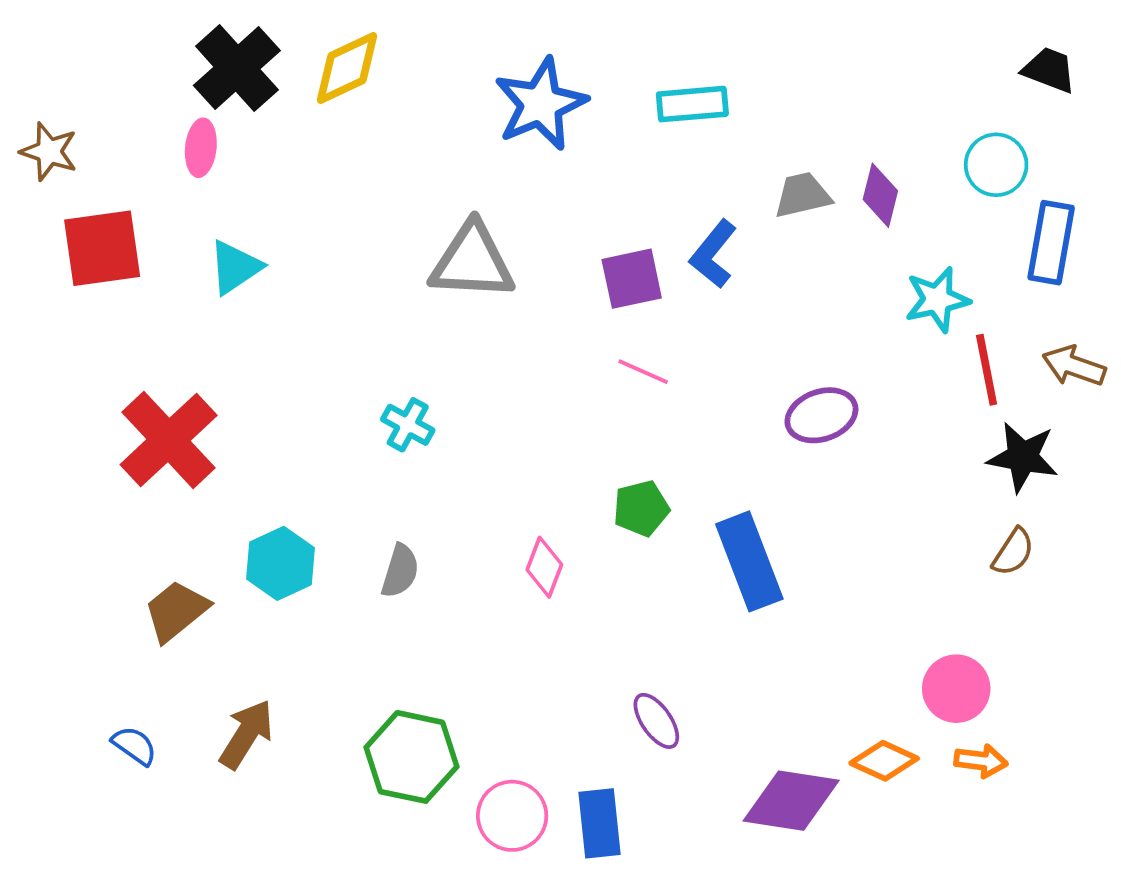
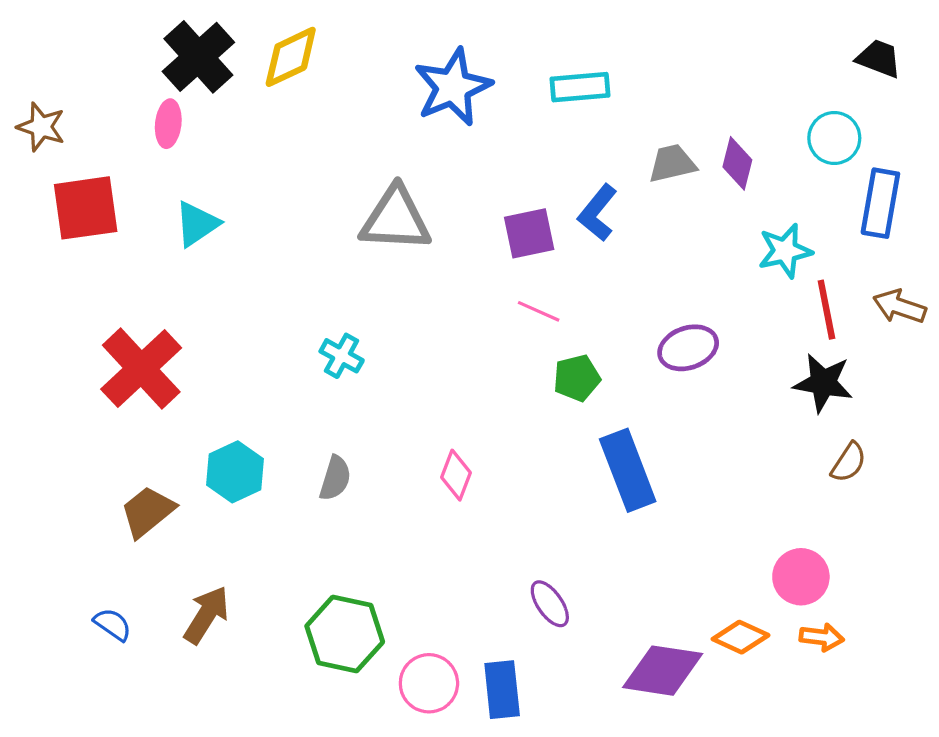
black star: (1023, 457) -> (823, 383), moved
green pentagon: (641, 508) -> (577, 378), moved

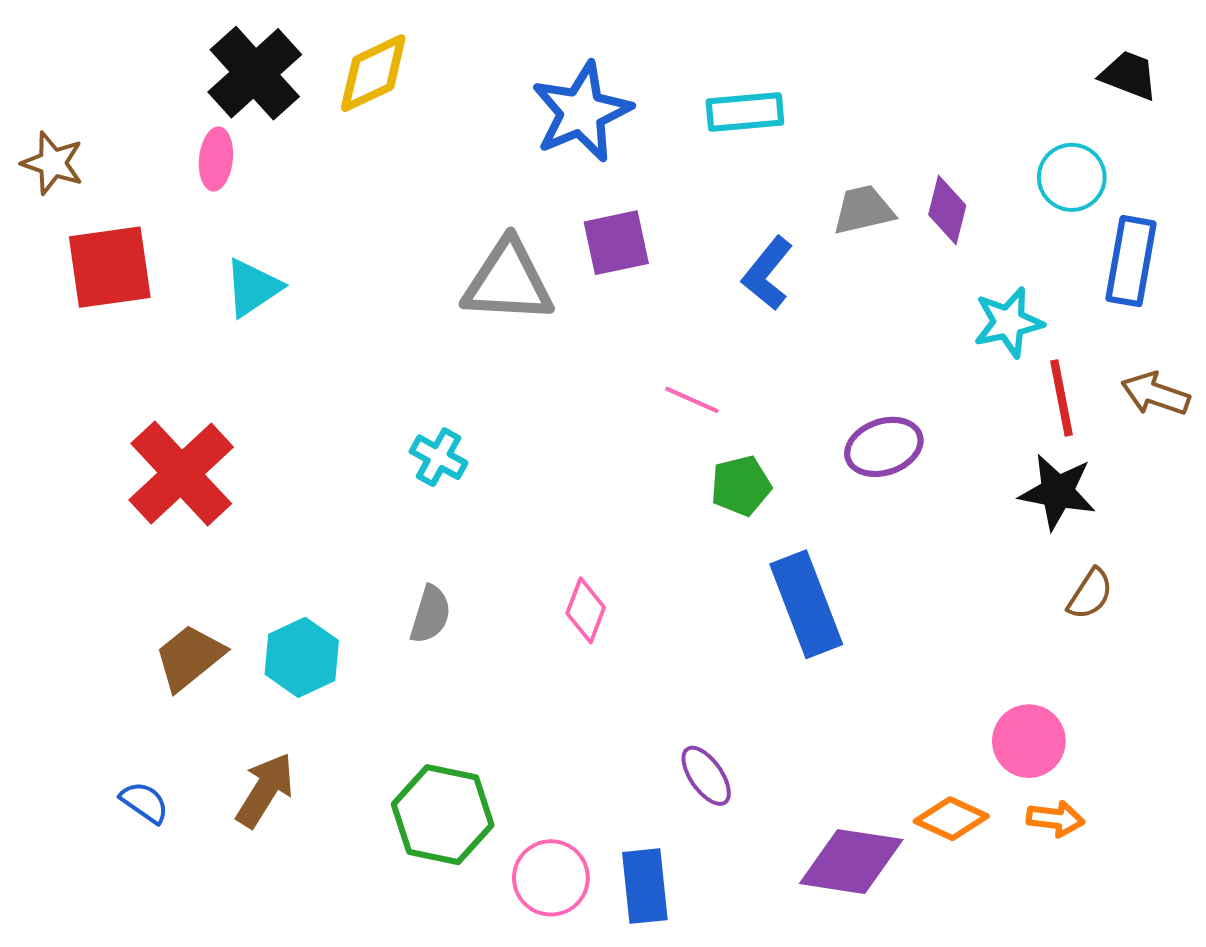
purple square: (529, 233) -> (616, 243), moved
cyan hexagon: (235, 472) -> (302, 657), moved

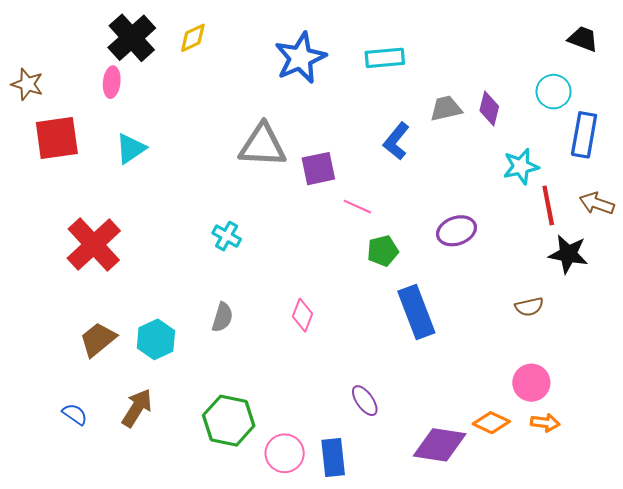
yellow diamond: (373, 73) -> (193, 38), size x0.7
purple square: (616, 243) -> (318, 169), moved
black star: (1057, 492) -> (568, 254), moved
brown semicircle: (1090, 594) -> (529, 307), moved, turned 44

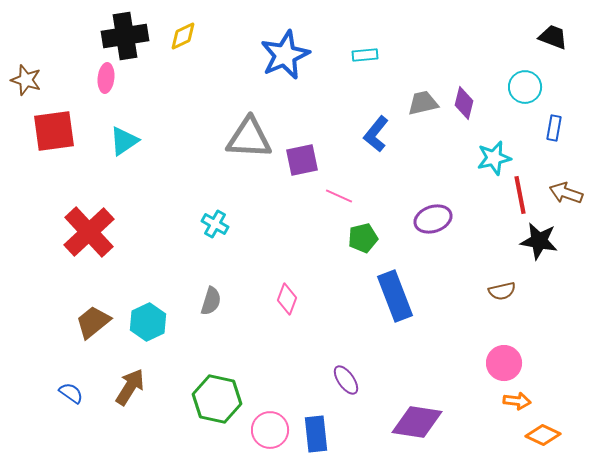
black cross: (132, 38) -> (125, 36), turned 33
cyan rectangle: (385, 58) -> (365, 55), size x0.7
blue rectangle: (584, 135) -> (554, 128), size x0.6
orange diamond: (491, 423) -> (543, 435), moved

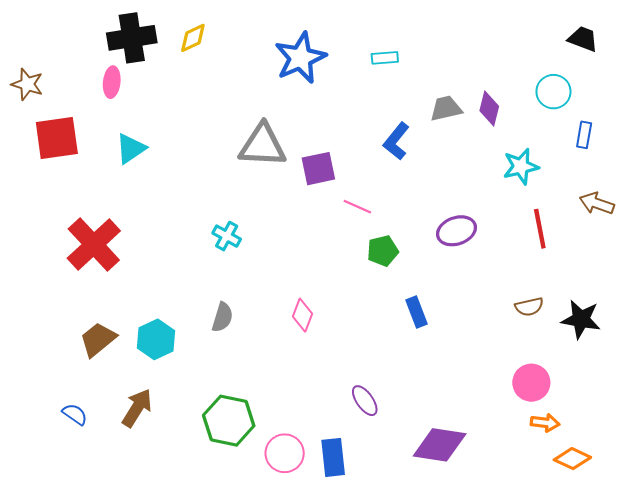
red line: (520, 195) -> (540, 229), moved
black star: (539, 241) -> (581, 319), moved
blue rectangle: (395, 296) -> (416, 312), size x0.6

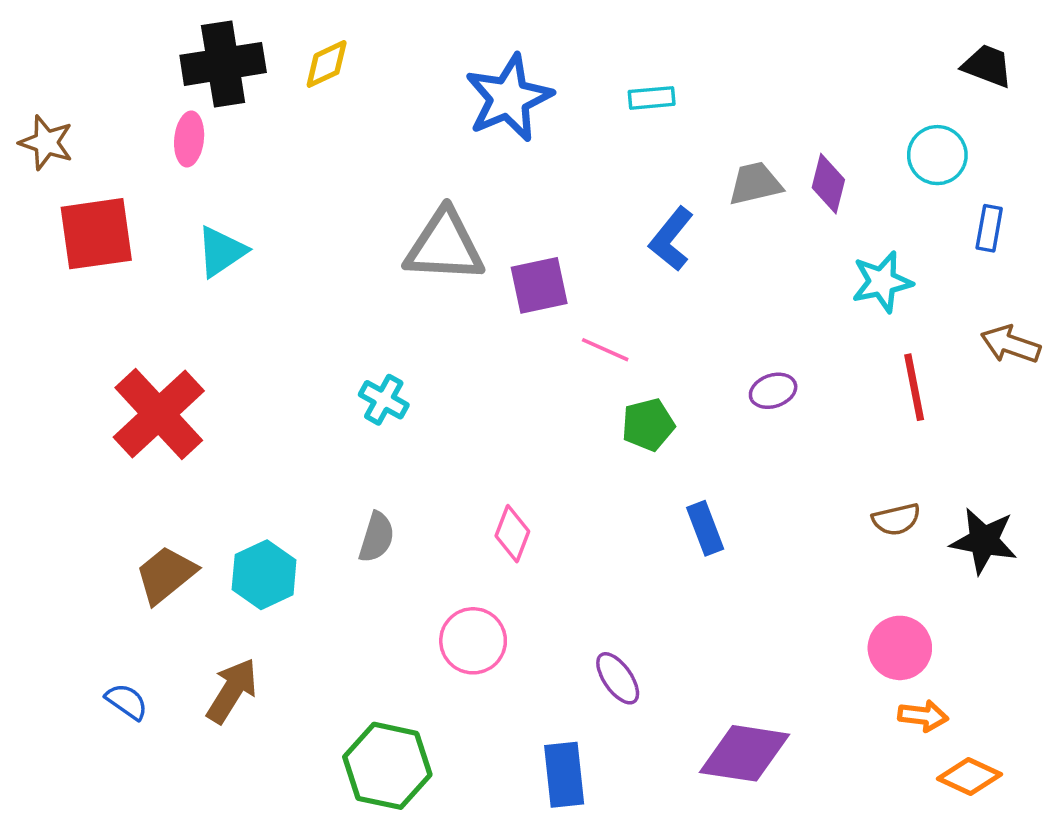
purple ellipse: (456, 231) -> (773, 391), size x0.7
green hexagon: (229, 421) -> (387, 766), moved
pink circle: (285, 453) -> (473, 641), moved

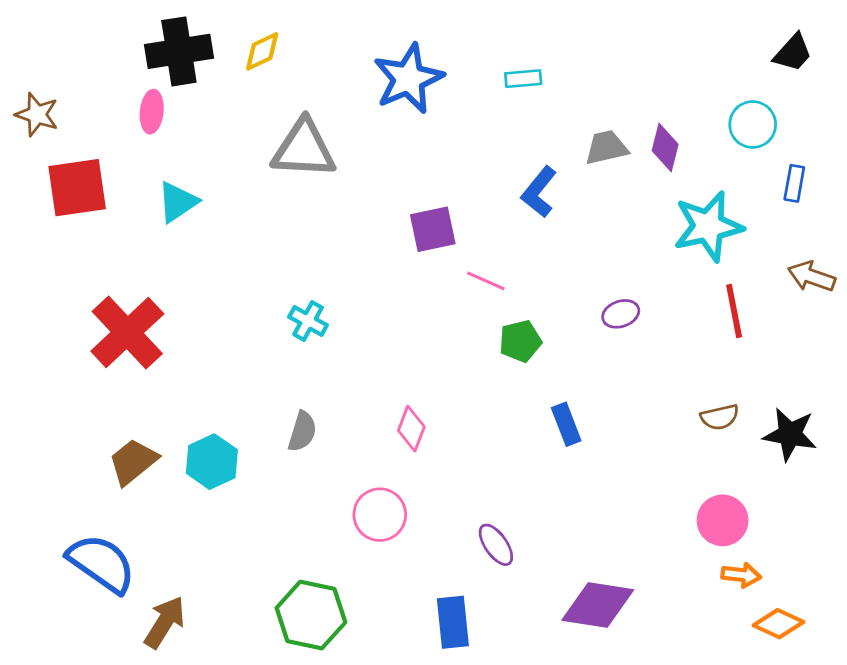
black trapezoid: (987, 66) -> (793, 53), turned 111
gray triangle: (444, 246) -> (304, 149), moved
cyan star: (882, 282) -> (708, 226), size x1.4
brown arrow: (232, 691) -> (165, 622), moved
blue semicircle: (127, 702) -> (101, 563), size x2.0

